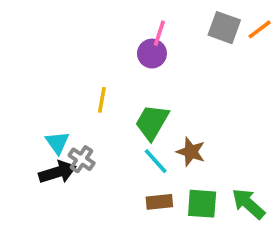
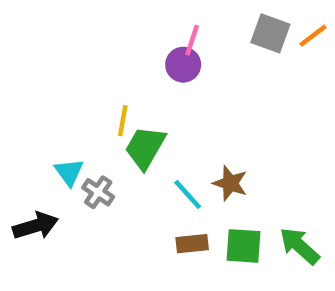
green trapezoid: (152, 122) -> (145, 147), moved
black arrow: (57, 172) -> (36, 226), moved

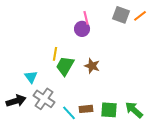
pink line: (192, 40) -> (86, 18), turned -32
brown star: (230, 183) -> (92, 66), moved
gray cross: (98, 192) -> (44, 99), moved, size x1.5
cyan line: (188, 194) -> (69, 113), moved

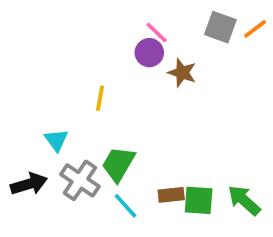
pink line: (86, 18) -> (157, 33), turned -32
green trapezoid: (65, 66) -> (118, 164), moved
brown star: (92, 66) -> (182, 73), moved
brown rectangle: (86, 109) -> (171, 195), moved

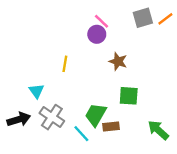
gray square: (220, 27) -> (143, 18), turned -36
brown star: (182, 73) -> (118, 61), moved
green trapezoid: (118, 164) -> (96, 115), moved
green square: (199, 200) -> (129, 96), moved

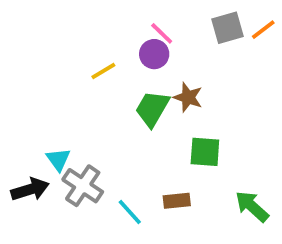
yellow line: (65, 64) -> (103, 71), moved, turned 49
cyan triangle: (36, 91) -> (58, 159), moved
green trapezoid: (96, 115) -> (152, 109), moved

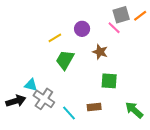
pink line: (162, 33) -> (114, 28), moved
green trapezoid: (152, 109) -> (65, 60), moved
cyan triangle: (58, 159) -> (31, 85), turned -40

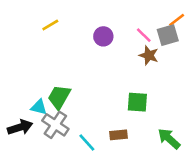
gray square: (121, 15) -> (168, 35), moved
yellow line: (55, 38) -> (50, 25), moved
brown star: (100, 52) -> (149, 55), moved
green trapezoid: (65, 60) -> (59, 97), moved

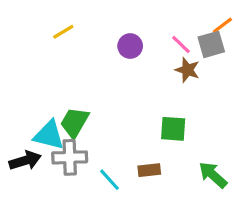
cyan triangle: (39, 107) -> (49, 135), size x1.5
gray cross: (55, 125) -> (70, 157), turned -36

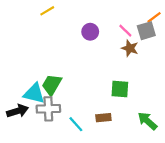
yellow line: (63, 32) -> (47, 11), moved

